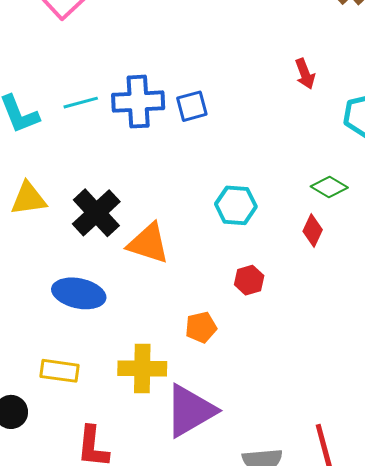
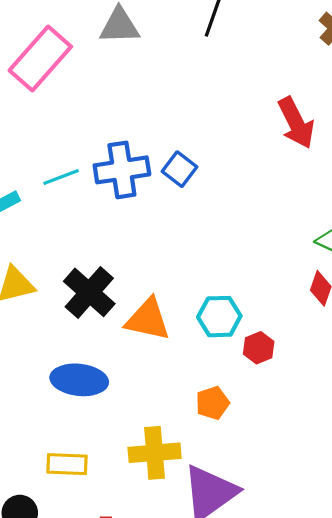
red arrow: (305, 74) -> (296, 123), size x1.6
blue square: (192, 106) -> (180, 169), turned -32
cyan hexagon: (236, 205) -> (219, 317), moved

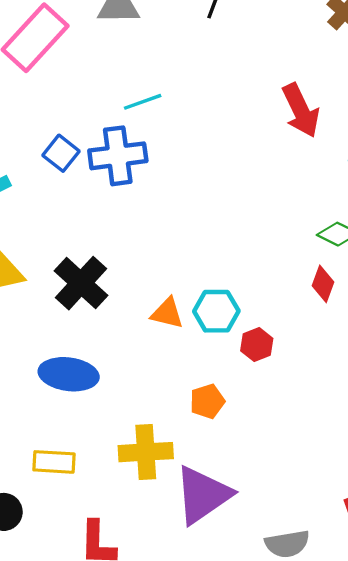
blue square: (180, 169) -> (61, 153), moved
cyan line: (61, 177) -> (143, 102), moved
orange triangle: (148, 319) -> (167, 313), moved, size x0.7

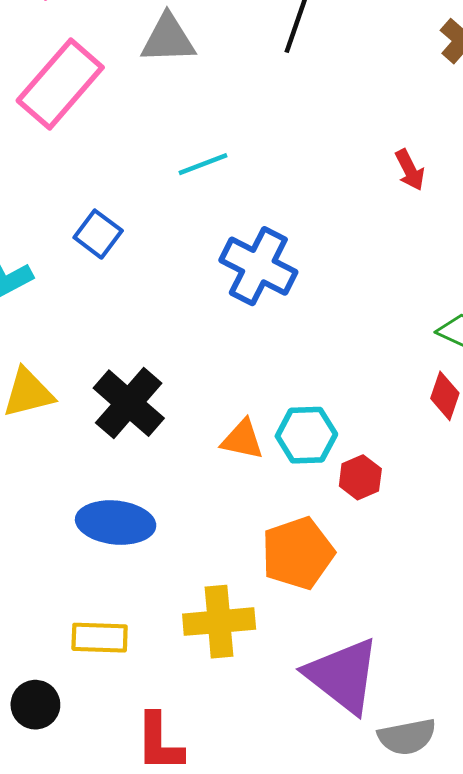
red arrow: (301, 110) -> (410, 170), size x0.6
blue cross: (118, 156) -> (258, 266), moved, turned 36
orange pentagon: (207, 401) -> (298, 553), size x1.6
purple triangle: (203, 495) -> (343, 676), moved, turned -46

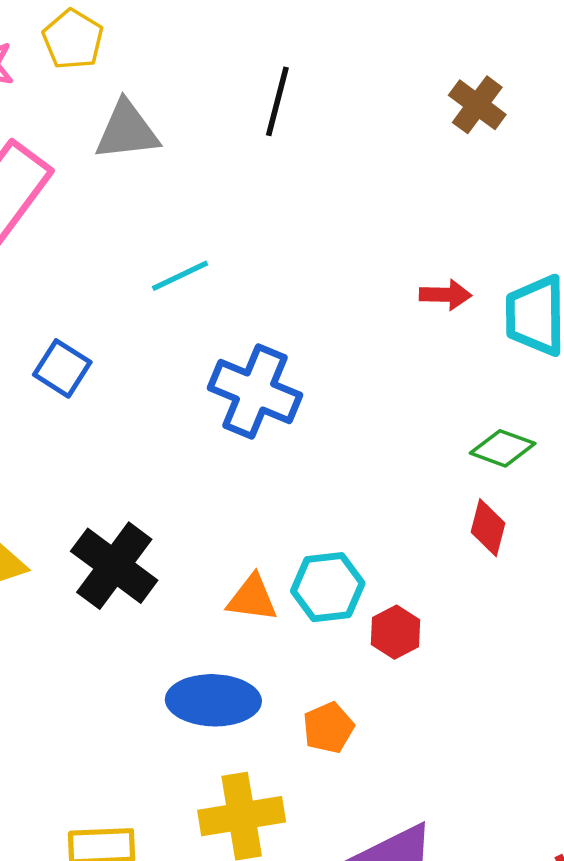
red arrow: (410, 170) -> (445, 295), moved, turned -57
blue ellipse: (116, 523) -> (213, 700), moved
orange pentagon: (298, 553) -> (328, 728), size x0.6

